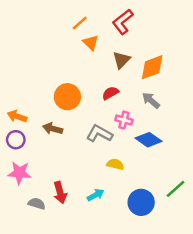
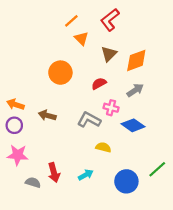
orange circle: (67, 97) -> (60, 73), moved
gray arrow: (151, 100) -> (135, 90), turned 105

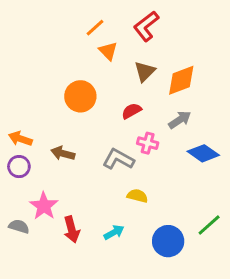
blue diamond: (133, 125) -> (203, 153), moved
pink star: (18, 155) -> (44, 206), moved, turned 30
gray semicircle: (33, 182) -> (19, 226), moved

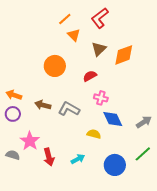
gray arrow: (180, 120) -> (144, 122), moved
blue diamond: (203, 153) -> (113, 119), moved, turned 30
gray L-shape: (118, 159) -> (69, 109), moved

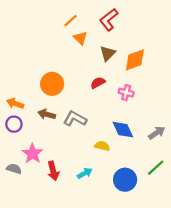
orange circle: (55, 66) -> (52, 84), moved
pink cross: (101, 98) -> (126, 93), moved

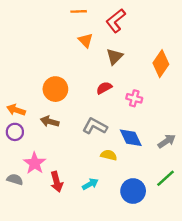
orange line: (71, 21) -> (79, 11), moved, turned 40
orange diamond: (135, 60) -> (161, 64), moved, turned -35
gray L-shape: (75, 119) -> (95, 126), moved

